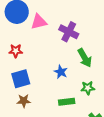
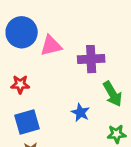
purple cross: (69, 32) -> (91, 59), turned -30

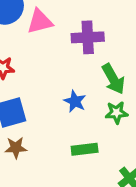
green star: (117, 134) -> (116, 113), moved

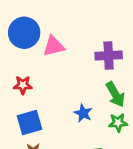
purple cross: (88, 37) -> (109, 56), moved

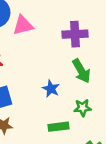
green star: (118, 123) -> (83, 108), moved

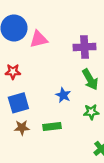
green rectangle: (58, 127) -> (52, 126), moved

